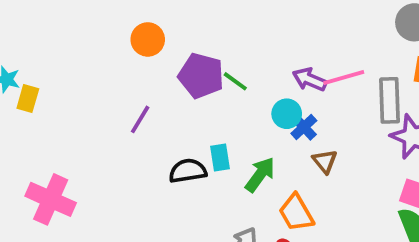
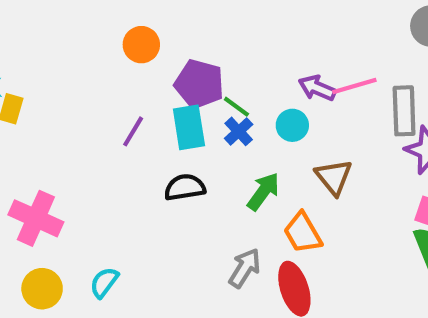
green line: (235, 81) -> (236, 107), moved
blue cross: (304, 127) -> (239, 131), moved
cyan rectangle: (220, 158) -> (189, 127), moved, size x1.5
brown triangle: (325, 161) -> (334, 177), size x1.4

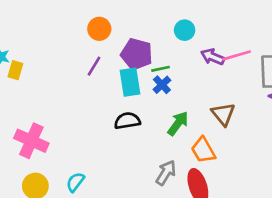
green line: (236, 107) -> (161, 69), turned -48
cyan circle: (292, 125) -> (185, 30), moved
purple line: (133, 131) -> (94, 66), moved

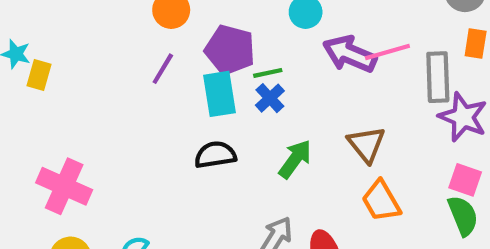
purple arrow: (213, 57) -> (350, 54), size x1.4
orange trapezoid: (203, 150) -> (381, 201), moved

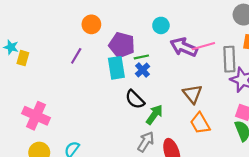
purple line: (163, 69) -> (76, 56), moved
black semicircle: (215, 155) -> (135, 99), moved, turned -126
green arrow: (295, 159) -> (154, 115), moved

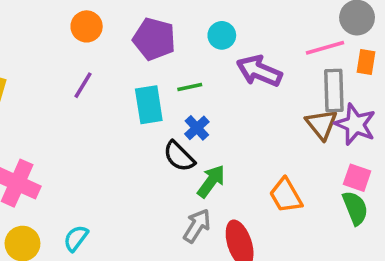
orange circle: (91, 24) -> (87, 26), moved
purple pentagon: (122, 45) -> (154, 39), moved
pink line: (203, 46) -> (325, 48), moved
blue cross: (142, 70) -> (197, 128), moved
brown triangle: (192, 94) -> (321, 124), moved

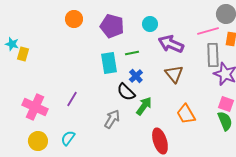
purple line: (83, 85) -> (72, 99), moved
brown triangle: (321, 124) -> (174, 74), moved
gray arrow: (197, 226) -> (112, 119), moved

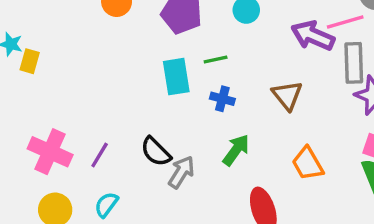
purple arrow: (171, 44) -> (313, 36), moved
blue cross: (136, 76) -> (222, 99), turned -32
black semicircle: (126, 92) -> (156, 152), moved
purple line: (72, 99) -> (100, 155), moved

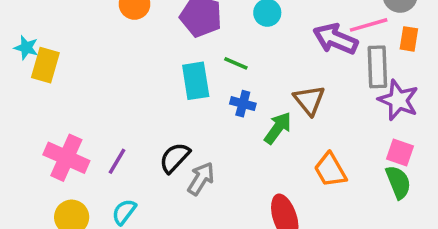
green line: (216, 60) -> (236, 63), turned 35
yellow rectangle: (30, 61) -> (45, 65), size x1.4
green arrow: (236, 150) -> (278, 128), moved
black semicircle: (156, 152) -> (175, 158), turned 88

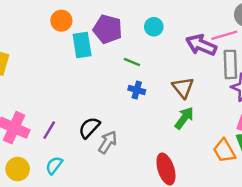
cyan rectangle: (196, 81) -> (82, 45), moved
green arrow: (278, 128) -> (184, 118), moved
orange trapezoid: (330, 170) -> (224, 151), moved

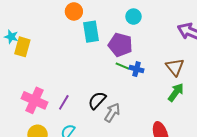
cyan circle: (154, 27) -> (133, 17), moved
purple pentagon: (108, 29) -> (120, 45), moved
green line: (132, 62) -> (122, 66), moved

